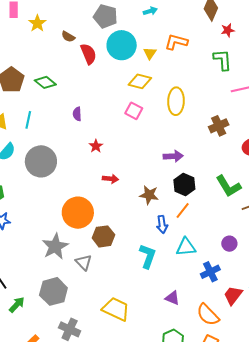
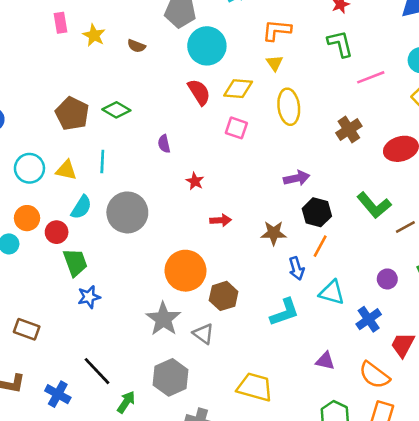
yellow triangle: (150, 53) -> (275, 63), moved
red semicircle: (88, 54) -> (199, 92), moved
cyan triangle: (186, 247) -> (332, 293), turned 30
cyan L-shape: (148, 256) -> (285, 312), turned 60

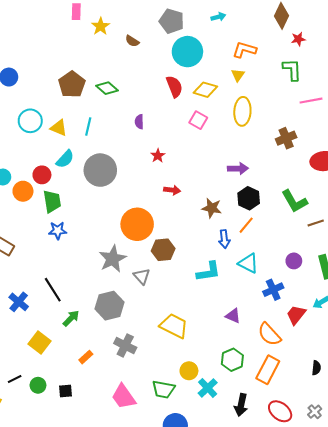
orange circle: (27, 218) -> (23, 191), moved

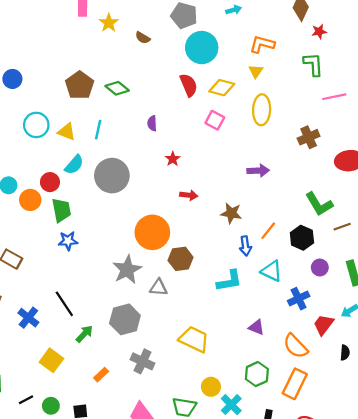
black hexagon: (249, 198) -> (302, 238), moved
gray triangle: (142, 276) -> (158, 288), turned -42
black semicircle: (316, 368) -> (345, 353), moved

